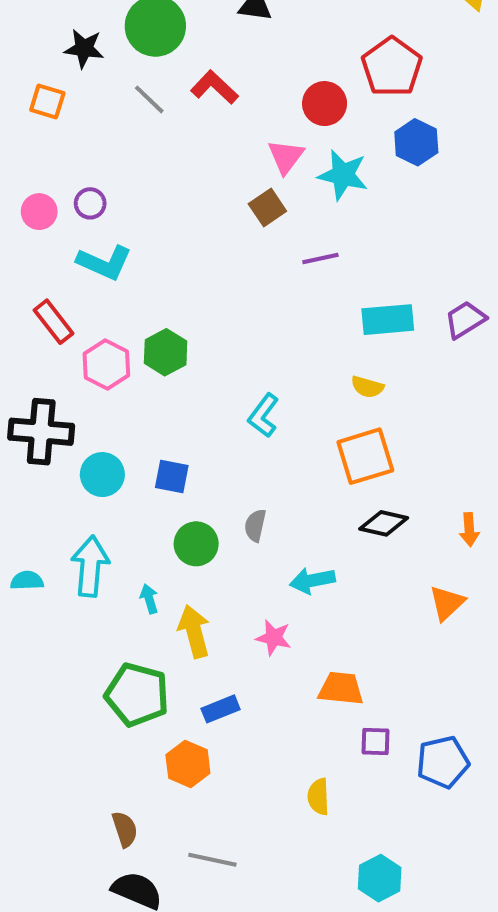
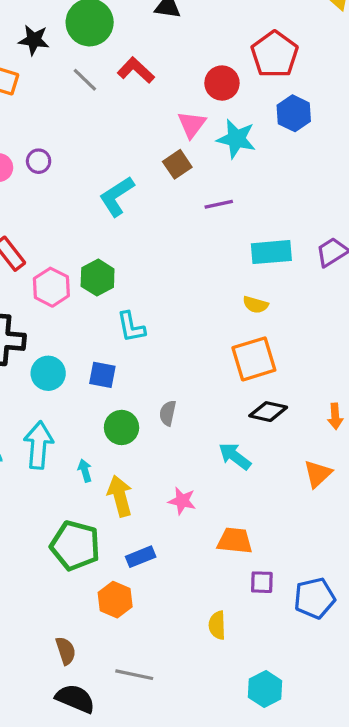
cyan L-shape: (104, 263) -> (117, 196), moved, turned 123
cyan L-shape: (263, 415) -> (131, 327), moved, turned -48
cyan arrow: (312, 581) -> (235, 456), moved, turned 48

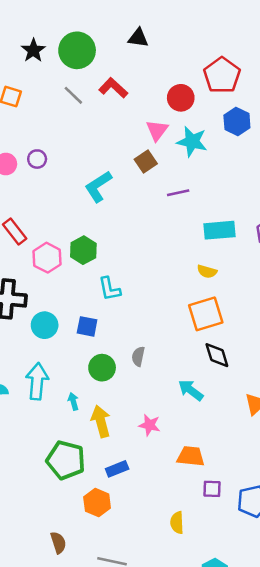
black star: (34, 40) -> (33, 50), moved, turned 30
black diamond: (268, 412) -> (217, 355), turned 60

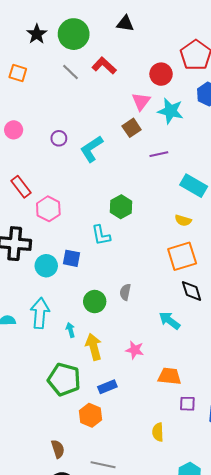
purple circle: (37, 159) -> (59, 138), moved
cyan rectangle: (219, 230) -> (194, 186), turned 35
green hexagon: (83, 250) -> (121, 207), moved
blue square: (87, 326) -> (72, 258), moved

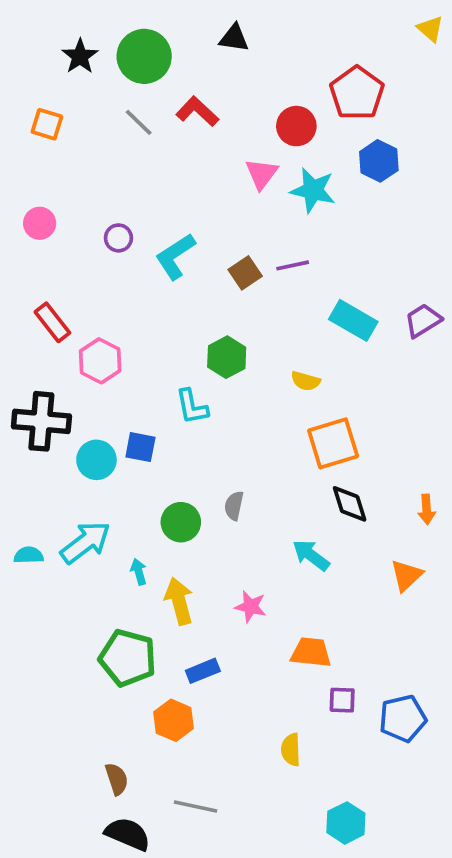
brown square: (132, 128) -> (245, 273), moved
yellow semicircle: (183, 220) -> (306, 381), moved
cyan arrow: (40, 313) -> (85, 542), turned 48

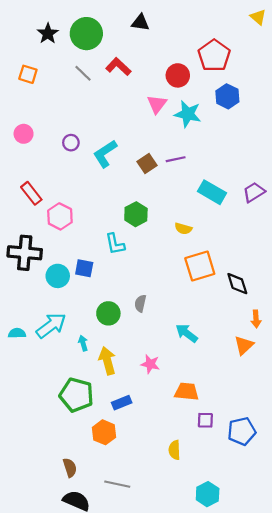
black diamond: (350, 504) -> (237, 284), moved
orange arrow: (427, 509) -> (256, 319), moved

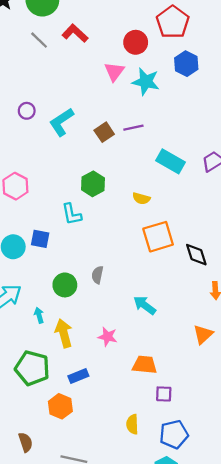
orange triangle: (244, 345) -> (203, 334), moved
blue pentagon: (242, 431) -> (174, 434), moved

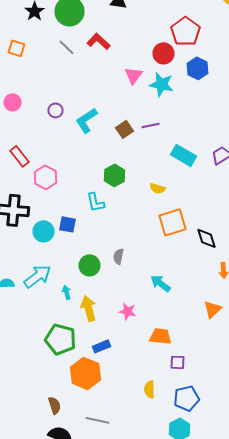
red circle: (136, 42) -> (164, 53), moved
orange hexagon: (60, 406) -> (86, 373), size x1.4

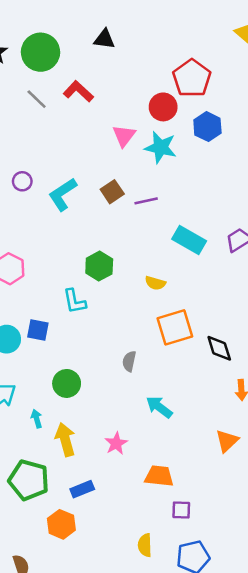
brown square: (124, 129) -> (112, 192), moved
gray semicircle: (118, 256) -> (129, 361), moved
pink star: (128, 311) -> (116, 443), turned 30
orange hexagon: (86, 373) -> (61, 524), size x0.7

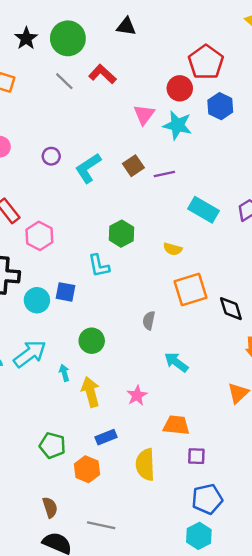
green pentagon: (29, 480) -> (52, 445), moved, size x0.7
yellow semicircle: (145, 545) -> (145, 464), moved, size x1.5

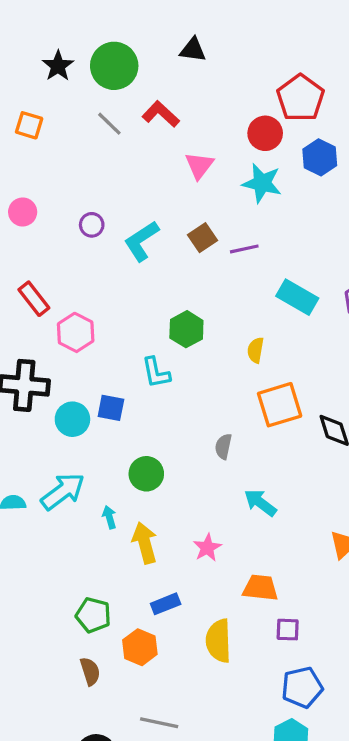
pink triangle: (144, 115) -> (199, 165), moved
yellow semicircle: (173, 249) -> (256, 350), turned 84
brown semicircle: (50, 507) -> (90, 671), moved

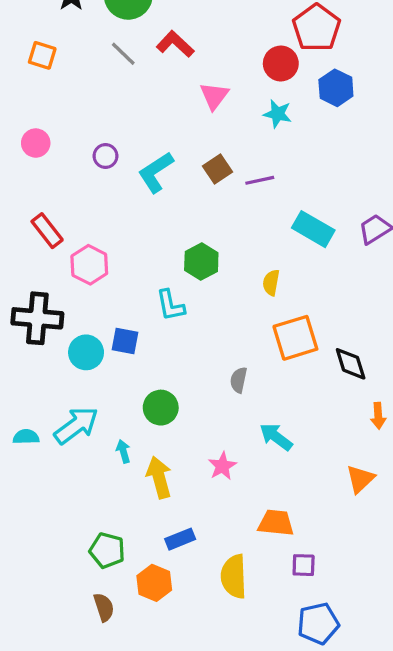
cyan star: (262, 183) -> (278, 114), size x0.7
pink star: (207, 548) -> (222, 466), moved

